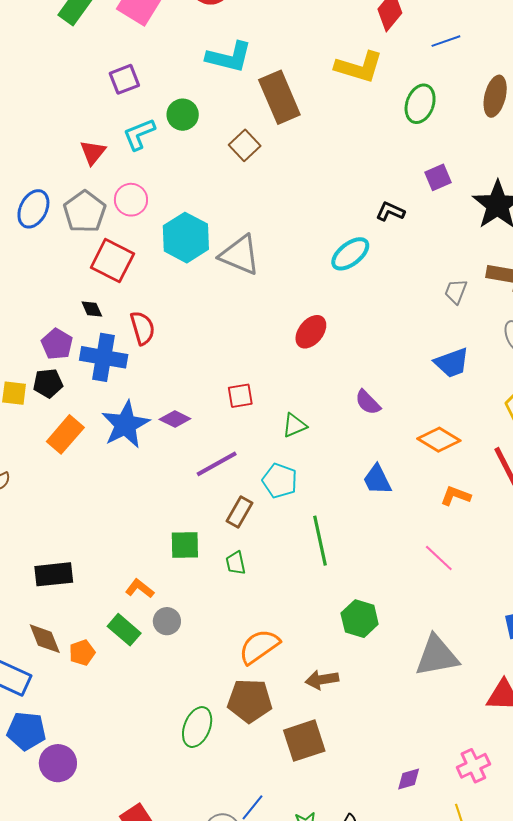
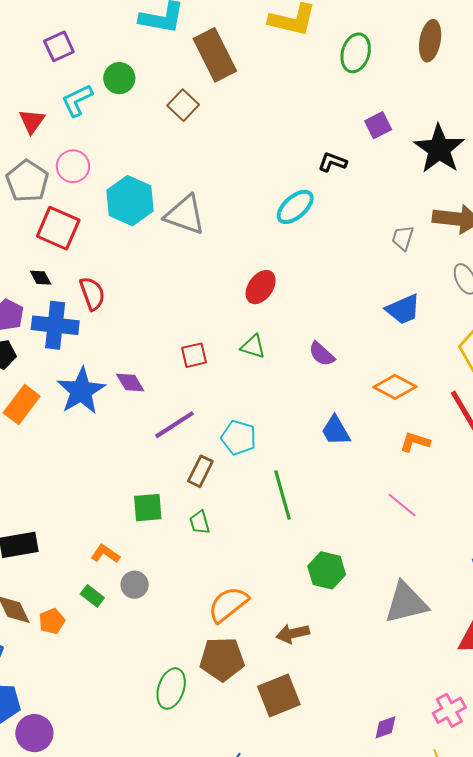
purple diamond: (175, 419) -> (130, 382), turned 36
green triangle: (294, 425) -> (253, 347), moved, turned 44
green rectangle: (124, 630) -> (92, 596), size x0.7

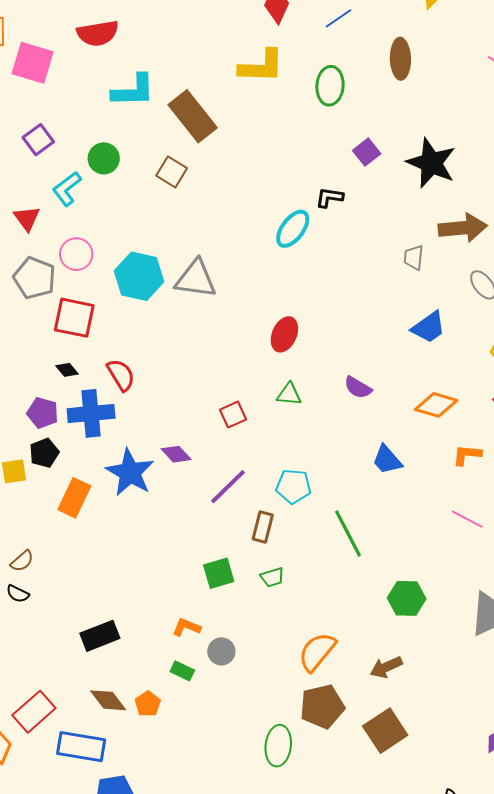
cyan ellipse: (295, 207) -> (293, 229), moved
green trapezoid: (200, 522) -> (272, 577), turned -80

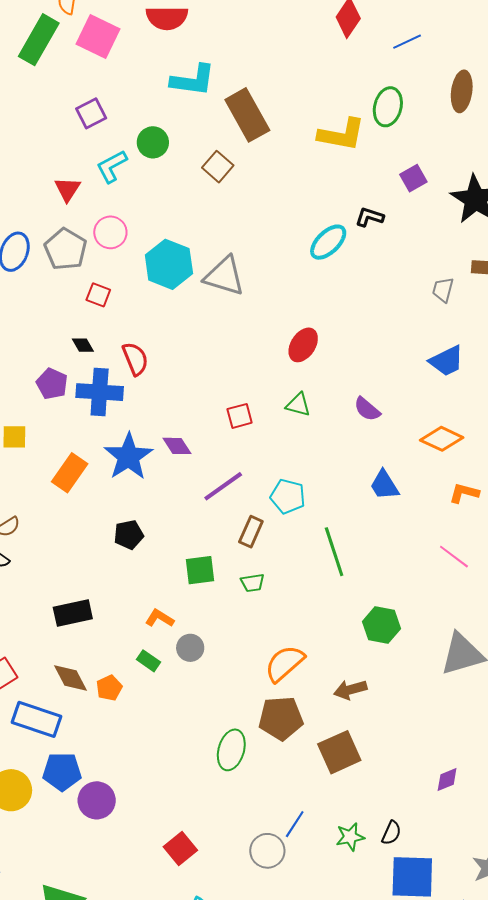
yellow L-shape: (261, 66) -> (341, 135), moved
red square: (74, 318) -> (98, 295), size x0.6
black pentagon: (44, 453) -> (129, 535), moved

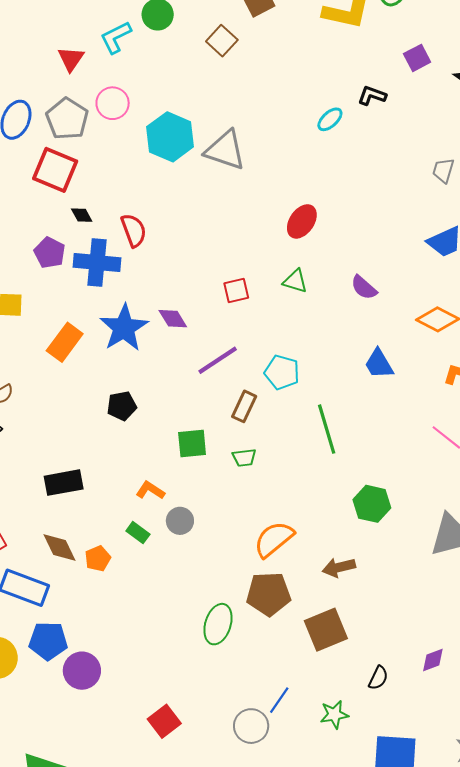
cyan ellipse: (328, 242) -> (330, 119), size x0.7
red square: (98, 295) -> (55, 170), moved, size x1.8
black semicircle: (391, 833) -> (378, 678), moved

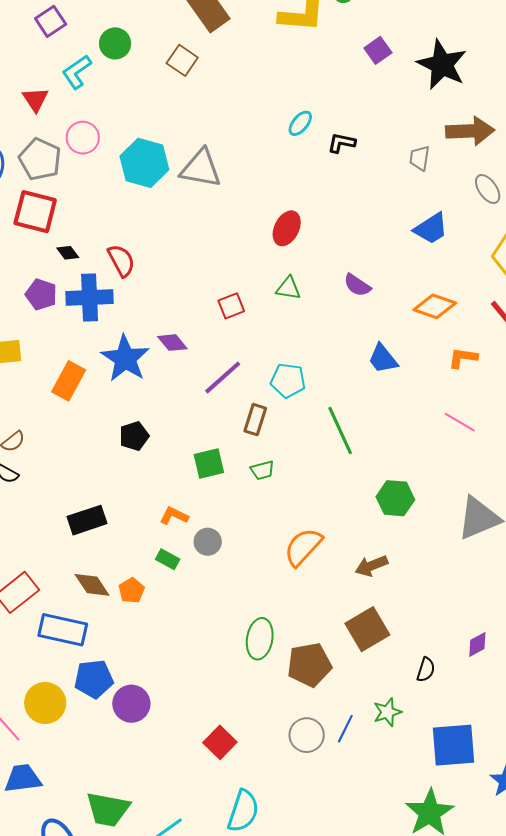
black L-shape: (372, 96) -> (342, 143), moved
brown pentagon: (269, 594) -> (309, 665), moved
blue line: (279, 700) -> (345, 729), moved

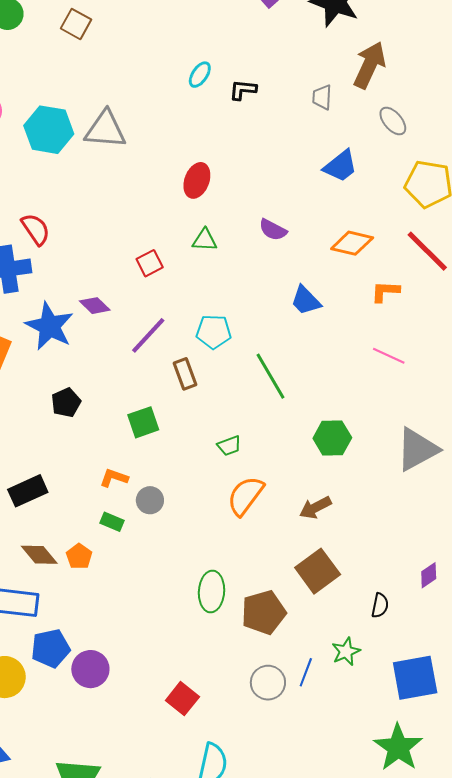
brown arrow: (470, 131) -> (370, 65), turned -57
brown rectangle: (255, 420) -> (185, 374), turned -32
green trapezoid: (262, 470) -> (229, 446), moved

